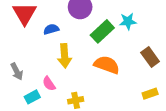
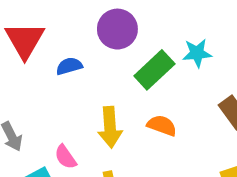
yellow arrow: (65, 56) -> (110, 127), moved
orange semicircle: (107, 65) -> (162, 125), size x0.7

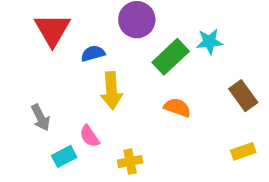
yellow arrow: (110, 127) -> (111, 91), moved

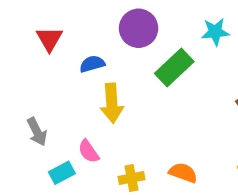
red triangle: (52, 30) -> (49, 39), size x0.7
cyan star: (209, 42) -> (215, 32), moved
orange semicircle: (177, 107) -> (183, 173), moved

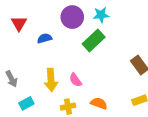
cyan star: (215, 32) -> (101, 15), moved
yellow arrow: (112, 103) -> (51, 80), moved
pink semicircle: (89, 151) -> (75, 80), moved

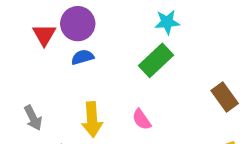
purple circle: (72, 17) -> (78, 24), moved
pink semicircle: (75, 80) -> (142, 119), moved

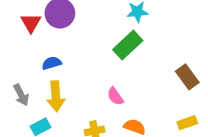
blue semicircle: (83, 57) -> (52, 63), moved
yellow arrow: (92, 119) -> (56, 96), moved

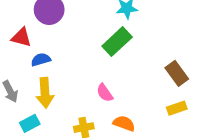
red triangle: (31, 23) -> (21, 37), moved, turned -45
yellow rectangle: (187, 123) -> (177, 108), moved

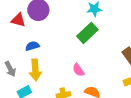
red triangle: (21, 37) -> (18, 20), moved

